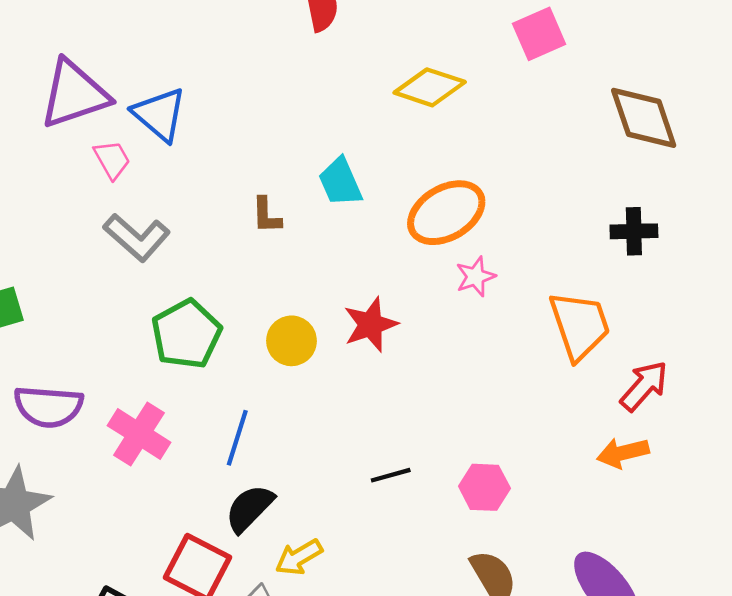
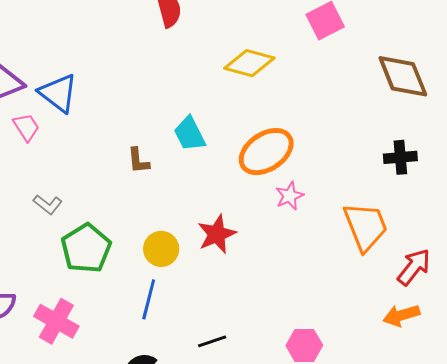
gray L-shape: (137, 237) -> (48, 204), moved, size x0.6
blue line: (237, 438) -> (149, 299), moved
black line: (391, 475) -> (212, 341), moved

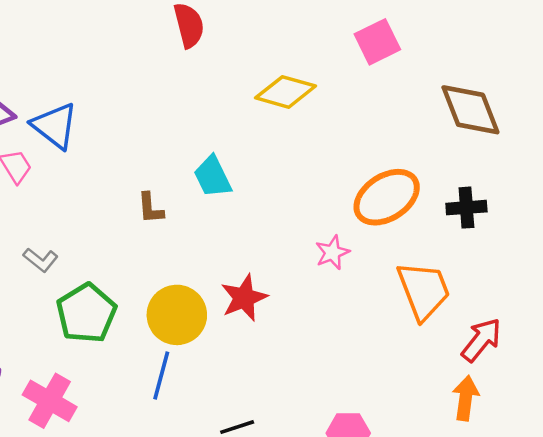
orange ellipse: (266, 152) -> (387, 197), moved
yellow circle: (161, 249) -> (177, 315), size x1.4
orange arrow: (401, 315) -> (466, 398), turned 114

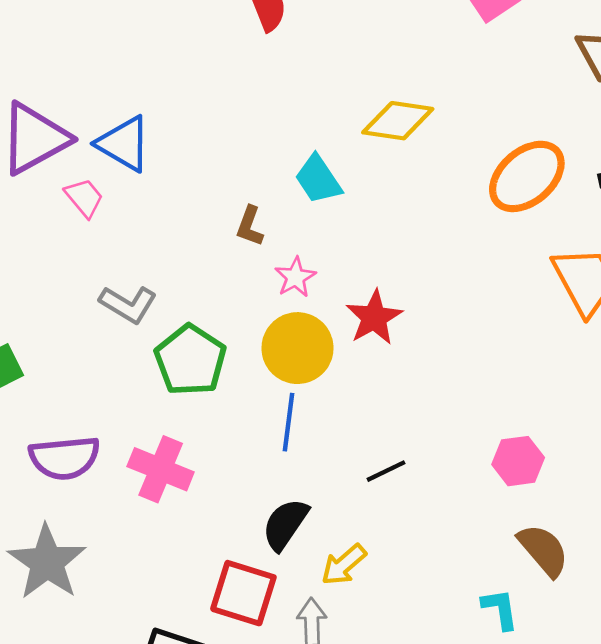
yellow diamond: (286, 92) -> (398, 121), moved
brown L-shape: (150, 208) -> (250, 226), turned 32
pink star: (332, 253) -> (295, 277), moved
gray L-shape: (41, 260) -> (128, 304), size x1.4

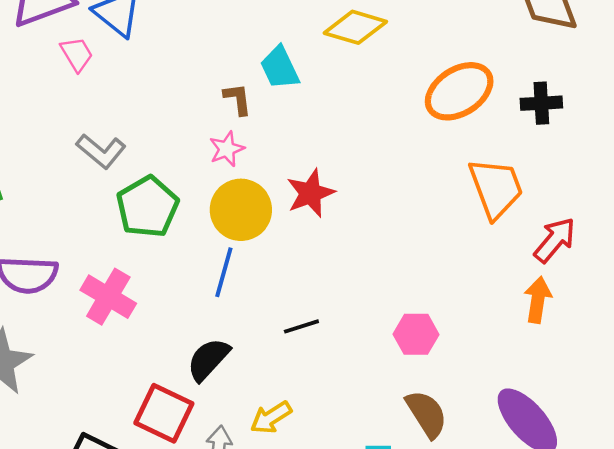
brown L-shape: (250, 226) -> (238, 99), moved, turned 144
pink star: (295, 277) -> (227, 149), moved
yellow arrow: (344, 565) -> (271, 417), moved

